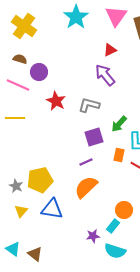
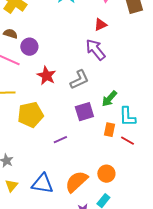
gray L-shape: (89, 105) -> (79, 80), turned 140
purple line: (86, 162) -> (60, 140), moved
yellow pentagon: (40, 180) -> (30, 115), moved
orange semicircle: (86, 187) -> (76, 182), moved
orange circle: (124, 210) -> (106, 174), moved

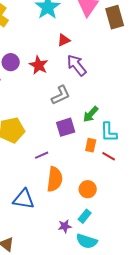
red triangle: (100, 25) -> (64, 40), moved
red star: (46, 76) -> (39, 65), moved
orange semicircle: (76, 182) -> (55, 179), moved, turned 140

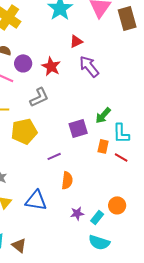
gray L-shape: (61, 95) -> (39, 97), moved
orange semicircle: (55, 179) -> (67, 180), size x0.7
orange circle: (88, 189) -> (117, 205), moved
purple star: (65, 226) -> (77, 213), moved

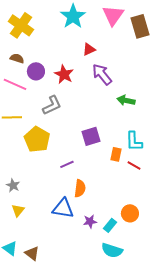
green arrow: (103, 115) -> (126, 100), moved, turned 60
yellow pentagon: (24, 131) -> (37, 139), turned -30
blue triangle: (36, 200) -> (63, 208), moved

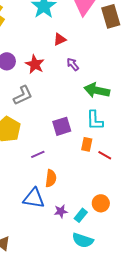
purple arrow: (102, 74) -> (73, 64), size x0.6
green arrow: (126, 100) -> (97, 90), size x1.4
cyan L-shape: (134, 141) -> (95, 120), moved

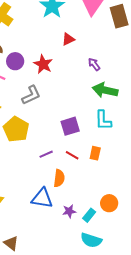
purple arrow: (73, 64) -> (94, 64), moved
orange rectangle: (87, 144) -> (95, 153), moved
red line: (105, 155) -> (72, 155), moved

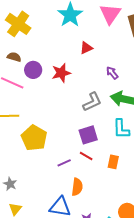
red star: (43, 64) -> (61, 73), turned 30
gray L-shape: (31, 95) -> (92, 102), moved
red line: (72, 155) -> (86, 156), moved

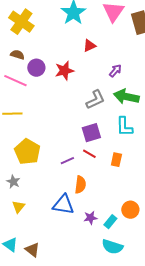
purple arrow: (112, 73) -> (115, 71), turned 80
yellow pentagon: (34, 138) -> (27, 152), moved

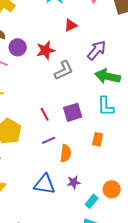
purple arrow: (115, 71) -> (97, 50), size x1.5
gray L-shape: (95, 100) -> (64, 70), moved
red line: (89, 154) -> (45, 114), moved, turned 32
orange semicircle: (80, 185) -> (66, 153), moved
purple star: (90, 218) -> (74, 182), moved

